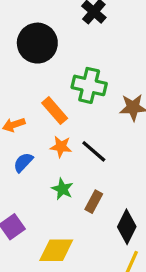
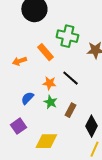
orange star: (61, 147) -> (49, 83), moved
blue semicircle: (23, 162) -> (27, 98), moved

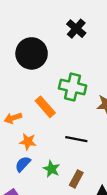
black line: (70, 78) -> (76, 139), turned -30
orange star: (49, 83) -> (28, 142), moved

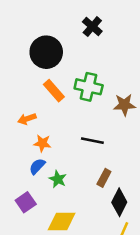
orange rectangle: (45, 107) -> (54, 91), moved
green star: (51, 169) -> (58, 179), moved
brown rectangle: (76, 179) -> (104, 178), moved

